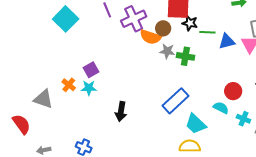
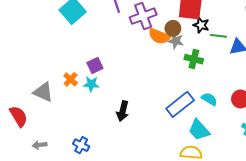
gray star: (167, 51) -> (176, 41), moved
cyan semicircle: (221, 108) -> (209, 99), moved

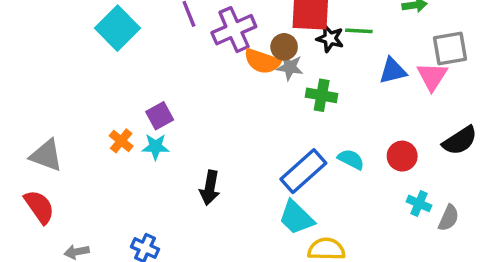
green line: (218, 36) -> (359, 31), moved
gray triangle: (43, 92) -> (46, 155), moved
cyan trapezoid: (199, 130) -> (296, 218), moved

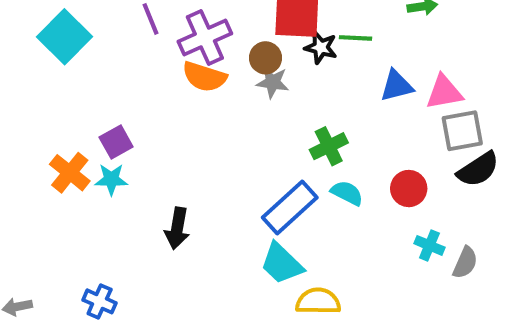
gray square: (450, 48) -> (462, 131), moved
orange semicircle: (262, 61) -> (204, 77), moved
pink triangle: (432, 76) -> (444, 92), turned 48
green cross: (322, 95) -> (329, 146), moved, turned -36
orange cross: (121, 141) -> (70, 173), size x1.4

